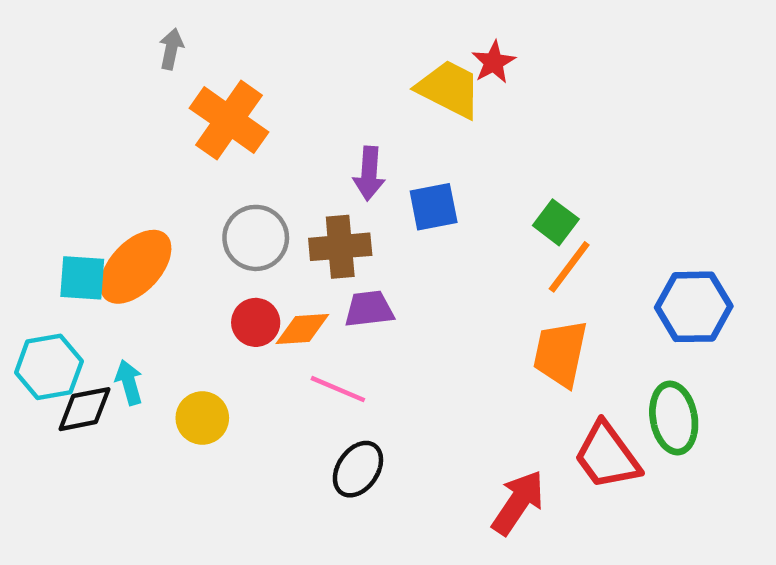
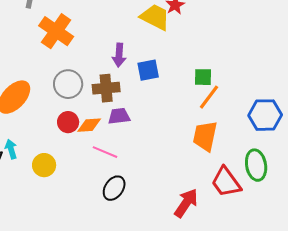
green square: (556, 222) -> (203, 77), turned -36

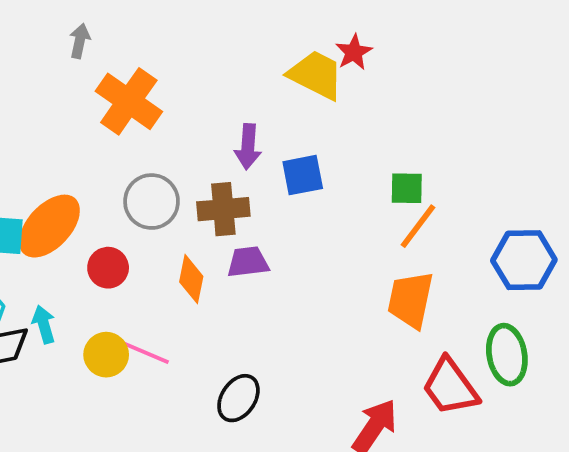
red circle: (68, 122) -> (108, 268), moved
orange diamond: (89, 125) -> (191, 279), turned -75
pink line: (105, 152) -> (146, 353), moved

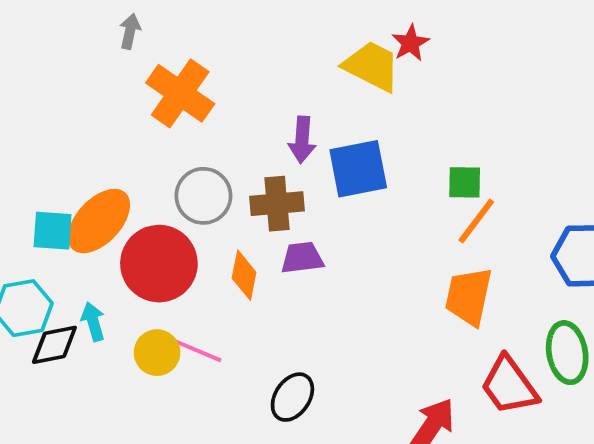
blue square: (303, 175) -> (358, 169), size x1.4
red circle: (108, 268) -> (159, 264), size x1.8

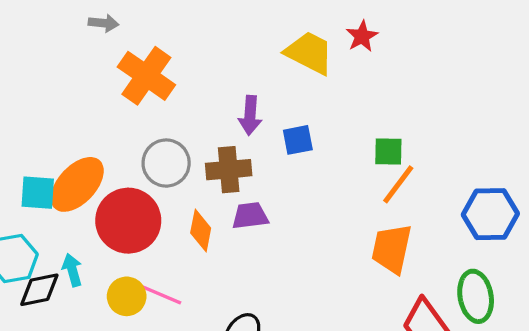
gray arrow: (130, 31) -> (104, 23), turned 84
red star: (410, 43) -> (362, 36), moved
blue square: (358, 169) -> (298, 140), size x0.6

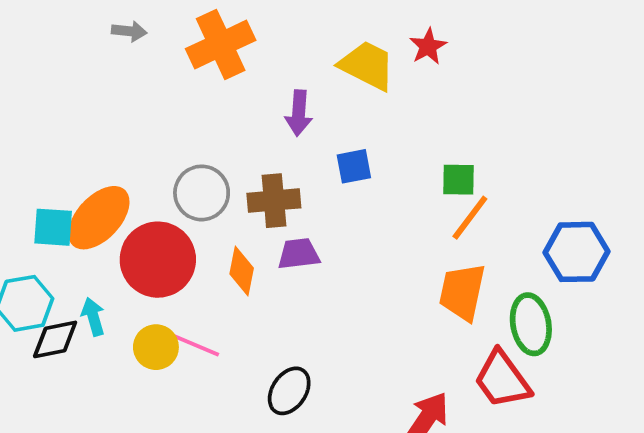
orange cross: (146, 76) -> (221, 45), moved, turned 30
purple arrow: (250, 115) -> (299, 113), moved
green ellipse: (476, 296) -> (531, 324), moved

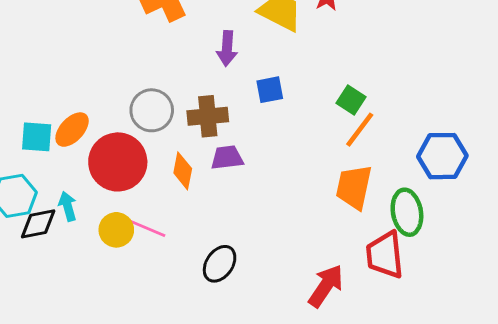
green square: (459, 180) -> (351, 100), turned 32
orange ellipse: (99, 218) -> (72, 130), size x0.7
red trapezoid: (502, 379) -> (385, 255), turned 30

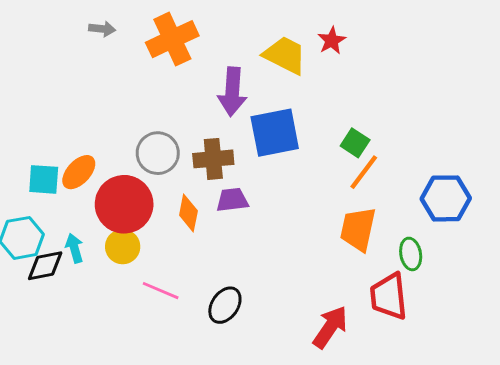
purple arrow: (227, 48) -> (232, 92), size x1.4
blue square: (270, 90) -> (275, 133), size x1.8
green ellipse: (407, 212) -> (411, 254), size x0.7
pink line: (147, 228) -> (161, 291), moved
yellow circle: (116, 230) -> (123, 247), moved

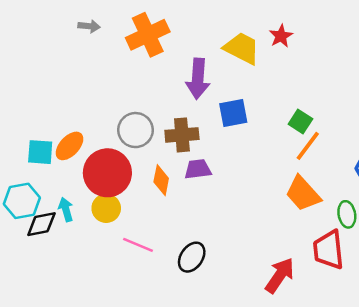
blue square: (275, 133) -> (233, 113), size x0.7
orange trapezoid: (358, 229) -> (303, 194), turned -54

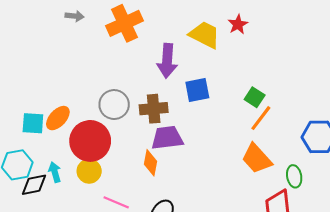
purple trapezoid: (198, 169) -> (167, 138), size x1.4
orange diamond: (161, 180) -> (151, 163), moved

